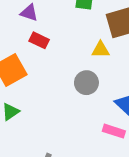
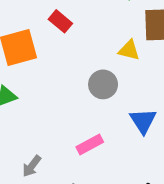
pink rectangle: (114, 131) -> (90, 145), moved, turned -60

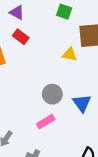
gray circle: (103, 84) -> (52, 94), moved

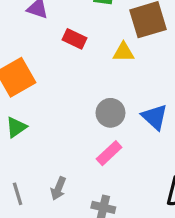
red rectangle: (21, 37) -> (74, 39), moved

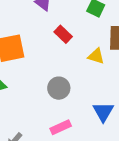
gray circle: (110, 113) -> (59, 88), moved

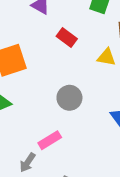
pink rectangle: (61, 127) -> (50, 140), moved

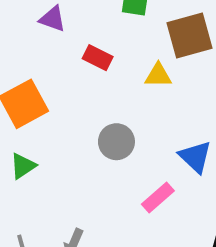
pink rectangle: (50, 140) -> (158, 198), moved

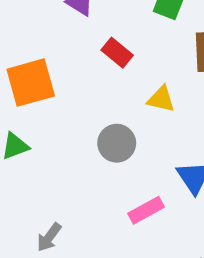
yellow triangle: (158, 75) -> (161, 99), moved

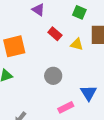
yellow triangle: (161, 99) -> (77, 44), moved

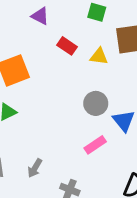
gray circle: (53, 76) -> (96, 103), moved

